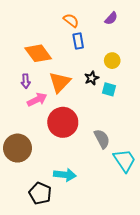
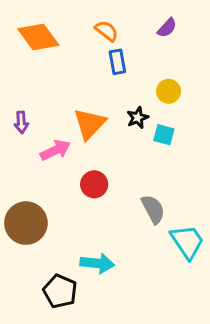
orange diamond: (38, 53) -> (38, 37), moved
purple arrow: (26, 81) -> (21, 122), moved
red circle: (63, 122) -> (94, 184), size x0.6

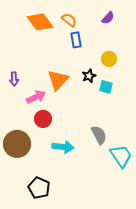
orange diamond: (38, 37) -> (40, 22), moved
red circle: (94, 184) -> (43, 119), moved
cyan arrow: (97, 263) -> (63, 147), moved

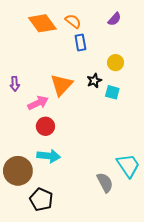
gray semicircle: (99, 135) -> (105, 183), moved
brown circle: (17, 144) -> (18, 171), moved
cyan arrow: (63, 147) -> (49, 156), moved

